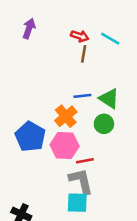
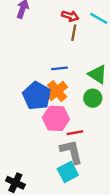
blue line: (82, 96) -> (59, 68), moved
blue pentagon: (30, 137) -> (37, 96), moved
cyan square: (77, 203) -> (68, 172), turned -30

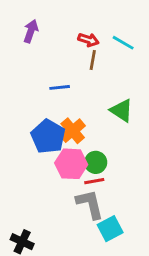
blue line: (59, 68) -> (60, 87), moved
green circle: (93, 98) -> (96, 162), moved
cyan square: (68, 172) -> (110, 229), moved

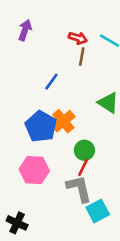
blue line: (60, 87) -> (51, 82), turned -48
pink hexagon: (71, 164) -> (34, 170), moved
red line: (94, 181) -> (83, 167), turned -54

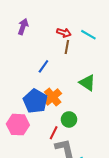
red line: (83, 167) -> (54, 133), moved
pink hexagon: (34, 170) -> (18, 125), moved

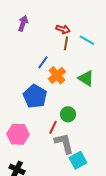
cyan line: (88, 35) -> (87, 40), moved
orange cross: (53, 97) -> (57, 75), moved
pink hexagon: (18, 125) -> (18, 134), moved

